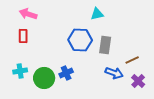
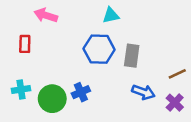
pink arrow: (28, 14) -> (46, 15), moved
cyan triangle: (97, 14) -> (111, 15), moved
brown line: (132, 60) -> (177, 74), moved

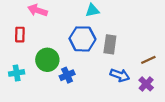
green circle: (52, 99) -> (47, 60), moved

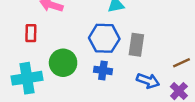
cyan cross: (17, 73) -> (27, 78), size x1.6
blue cross: (67, 75) -> (103, 70), moved, turned 32

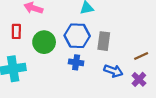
green circle: (63, 63) -> (44, 42), moved

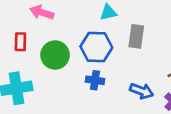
gray rectangle: (104, 41) -> (136, 36), moved

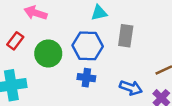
red rectangle: (20, 42) -> (15, 41), turned 36

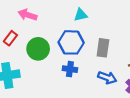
gray rectangle: (126, 36) -> (103, 48), moved

